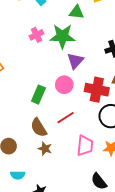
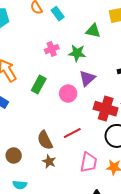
green star: (62, 36) -> (77, 53), size x0.7
pink circle: (64, 85) -> (68, 94), moved
green rectangle: (38, 95) -> (39, 85), moved

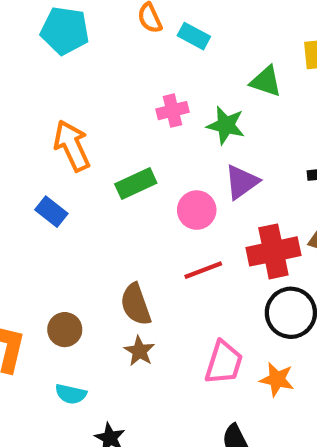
cyan rectangle: (58, 14) -> (194, 36), turned -32
green rectangle: (39, 85) -> (136, 184), turned 30
red cross: (106, 109) -> (273, 251), turned -35
red line: (72, 133) -> (203, 270), moved

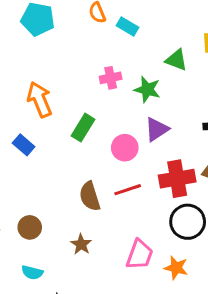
green rectangle: (136, 184) -> (83, 128), turned -36
brown semicircle: (136, 304) -> (90, 196), moved

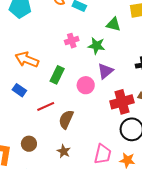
orange arrow: (40, 100) -> (27, 60), turned -40
red line: (128, 190) -> (46, 106), moved
brown semicircle: (90, 196) -> (66, 119), turned 48

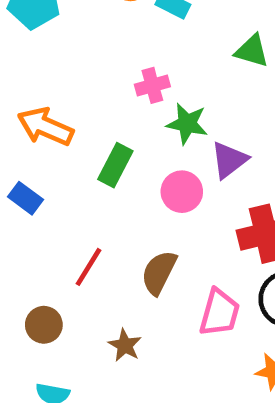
green star: (96, 46) -> (187, 124), moved
red line: (46, 106) -> (89, 267), moved, turned -36
brown semicircle: (66, 119) -> (159, 272), moved
pink trapezoid: (103, 154) -> (219, 313), moved

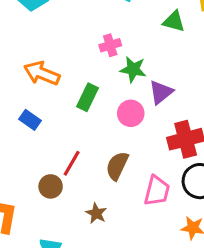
brown circle: (44, 325) -> (51, 186), moved

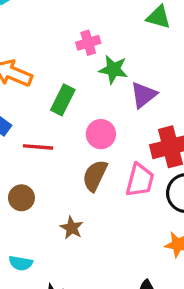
pink circle: (131, 113) -> (101, 134), moved
red line: (72, 163) -> (38, 147), moved, turned 64
pink trapezoid: (157, 191) -> (140, 180), moved

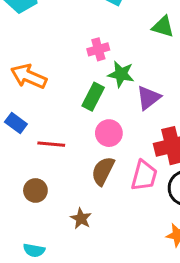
green rectangle: (63, 100) -> (93, 97), moved

